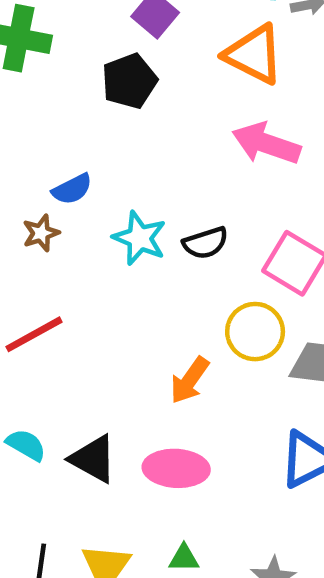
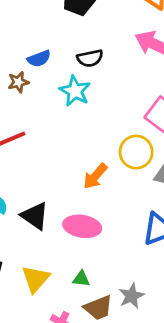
black semicircle: (205, 243) -> (90, 58), moved

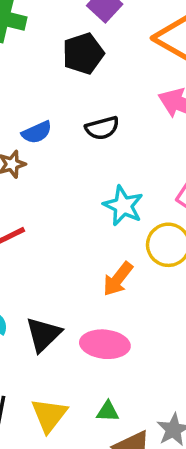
cyan star: (75, 91) -> (123, 206), moved
black triangle: (35, 216) -> (43, 334), turned 44

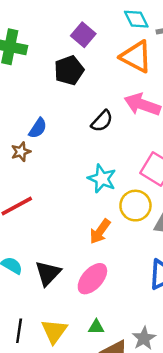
black semicircle: (102, 128) -> (102, 121), moved, turned -30
blue semicircle: (37, 132) -> (38, 128), turned -30
pink ellipse: (105, 344) -> (92, 279), turned -52

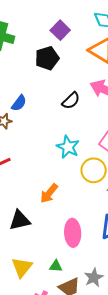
orange arrow: (100, 231) -> (49, 193), moved
black triangle: (48, 273) -> (20, 220), turned 30
pink ellipse: (92, 279) -> (73, 233), moved, turned -48

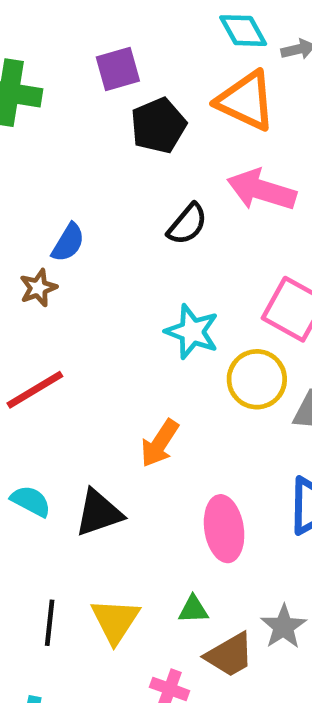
purple square: (60, 30) -> (118, 69), moved, turned 36
black pentagon: (47, 58) -> (158, 126), moved

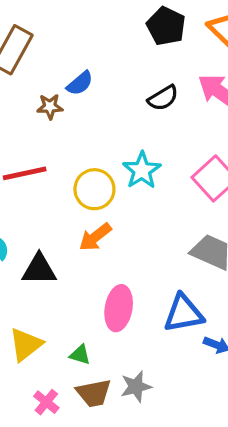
black pentagon: (158, 126) -> (166, 26), turned 30
yellow circle: (257, 379) -> (94, 189), moved

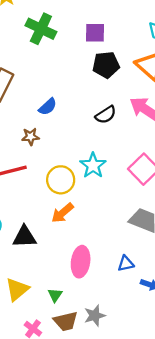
black pentagon: (166, 26) -> (106, 65), turned -30
brown star: (50, 107) -> (31, 137), moved
blue triangle: (184, 313) -> (126, 264), size x0.6
green triangle: (80, 355) -> (55, 295), turned 49

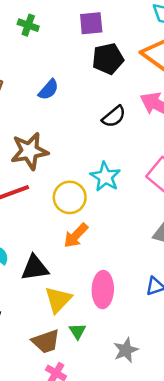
green cross: (41, 29) -> (28, 25), size x0.6
blue semicircle: (48, 107) -> (49, 90), moved
brown star: (31, 137) -> (30, 151), size x1.8
yellow triangle: (17, 289) -> (58, 300), moved
brown trapezoid: (66, 321) -> (46, 341), moved

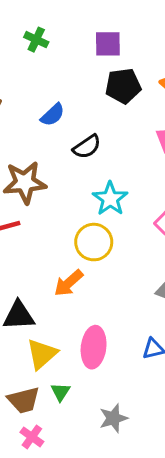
black semicircle: (114, 117) -> (87, 147), moved
cyan star: (105, 177) -> (110, 199), moved
yellow circle: (70, 197) -> (94, 242), moved

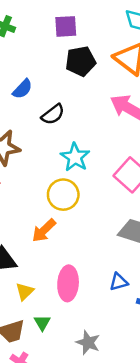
yellow triangle: (42, 354) -> (25, 292), size x0.7
gray star: (113, 418) -> (88, 342), turned -30

